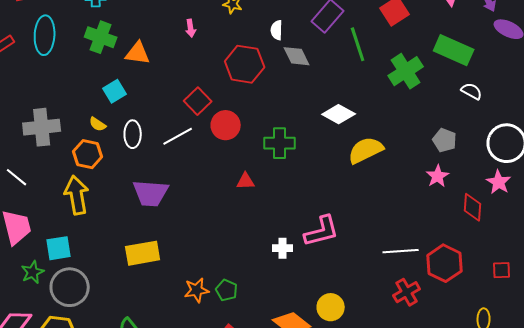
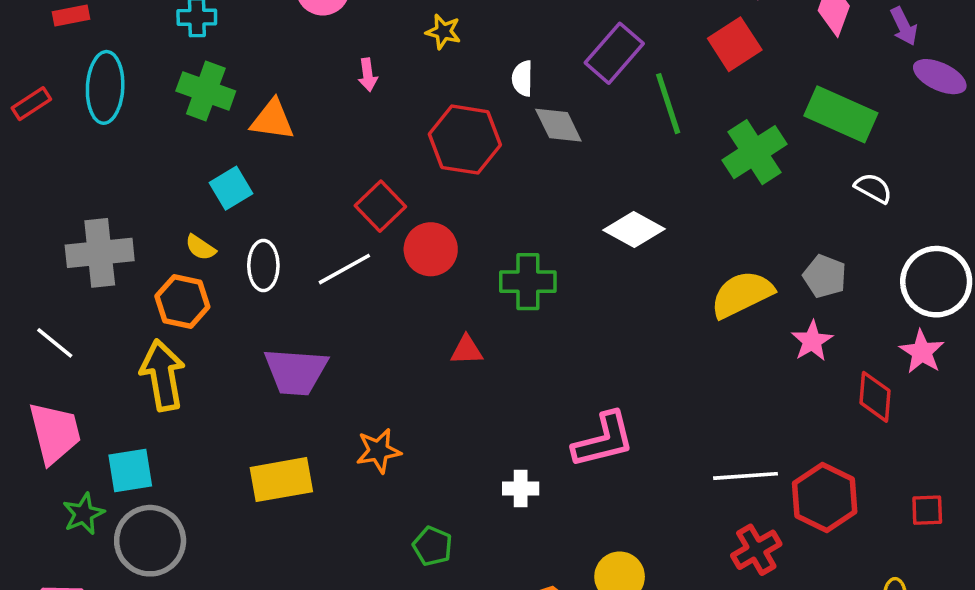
yellow semicircle: (366, 150) -> (742, 294), moved
white cross: (283, 248) -> (521, 489), moved
orange star: (197, 290) -> (379, 451), moved

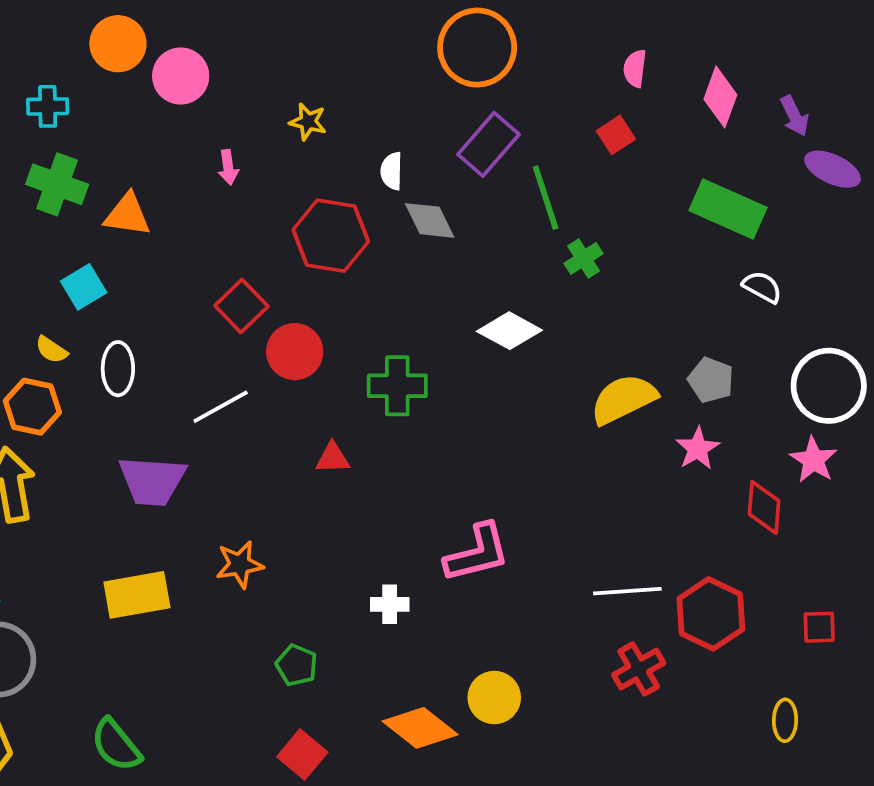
red square: (735, 44) -> (616, 135), size x0.7
green cross: (754, 152) -> (584, 258), moved, size x0.6
white line: (344, 269) -> (221, 407), moved

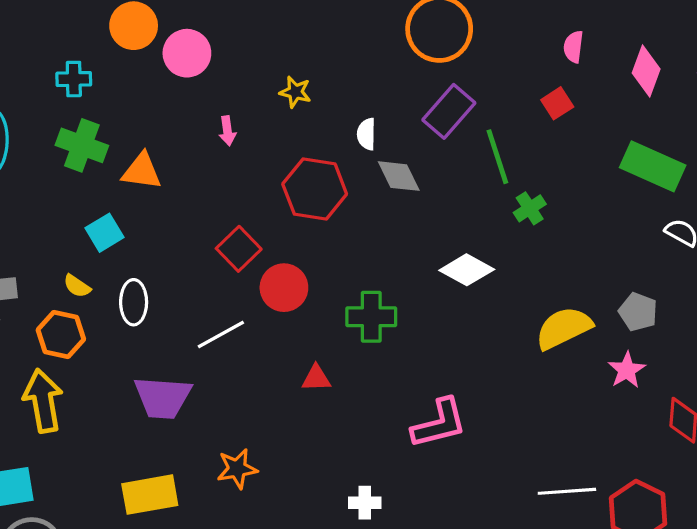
pink L-shape: (477, 553) -> (439, 423), moved

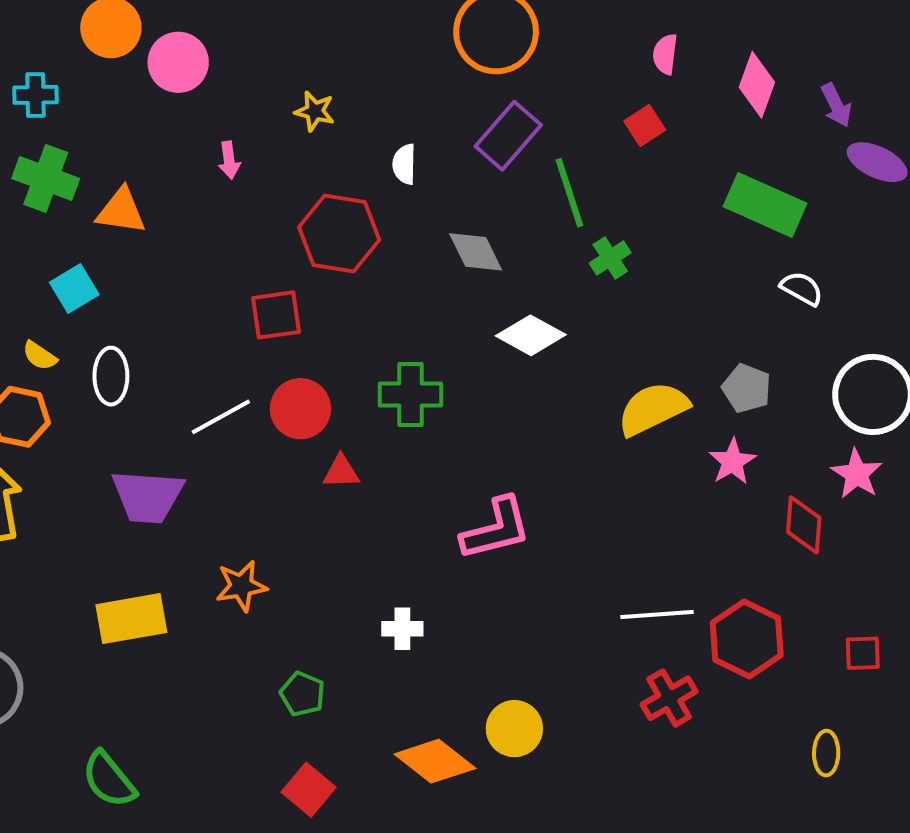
gray diamond: (399, 176) -> (476, 252), moved
red square: (239, 249) -> (276, 315), moved, turned 36
red circle: (284, 288) -> (300, 409), moved

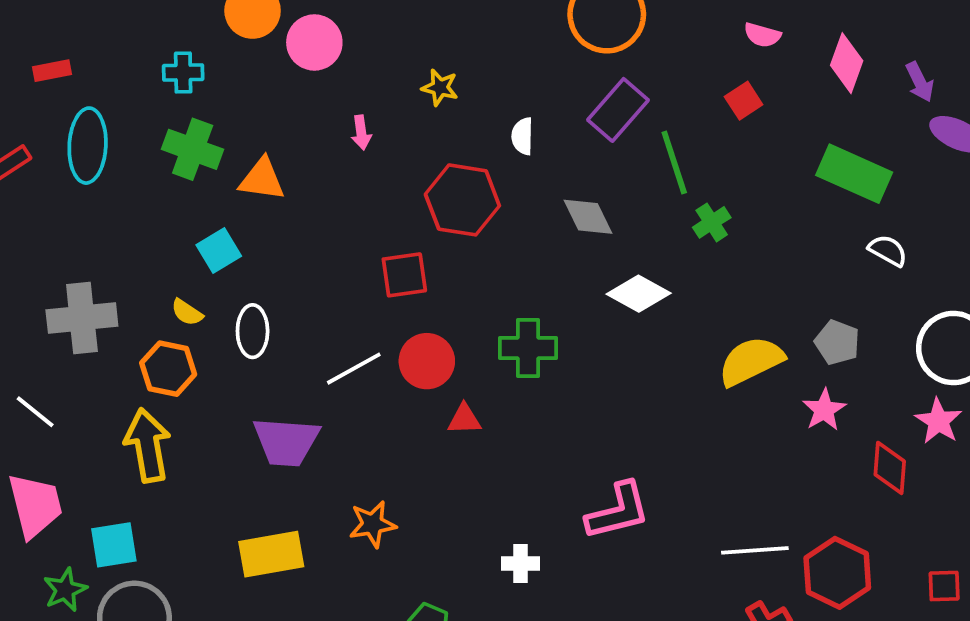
pink semicircle: (665, 54) -> (762, 35), turned -81
pink L-shape: (496, 529) -> (618, 511), moved

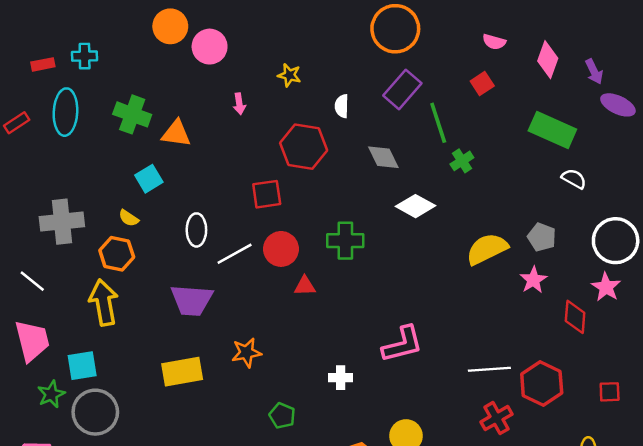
cyan cross: (183, 72) -> (85, 56), moved
white ellipse: (253, 331) -> (196, 230), moved

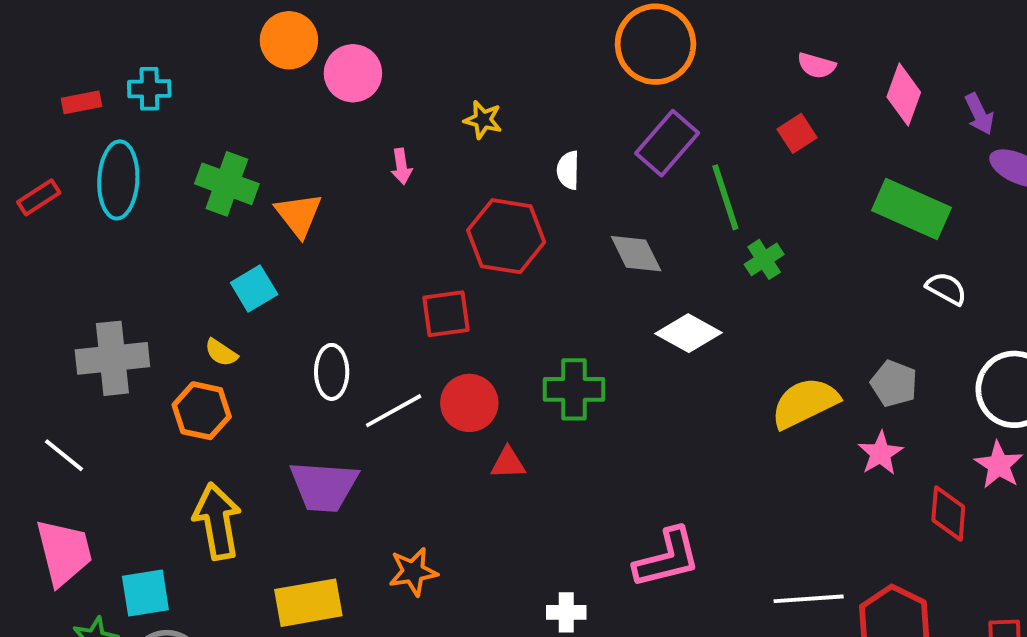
orange triangle: (176, 133) -> (299, 215), turned 44
yellow arrow: (104, 303) -> (217, 521), moved

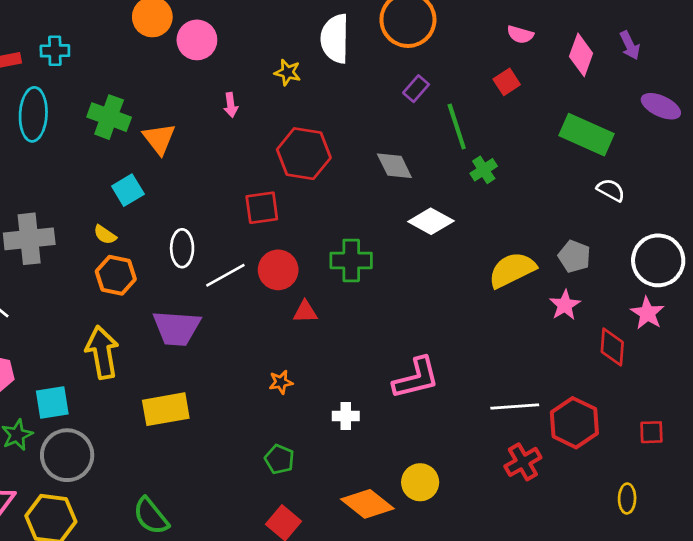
purple arrow: (979, 114) -> (630, 45), moved
purple rectangle: (667, 143) -> (416, 89), size x0.6
white semicircle: (568, 170) -> (335, 39), moved, size x1.8
orange hexagon: (202, 411) -> (116, 275), moved
orange star: (413, 572) -> (281, 382), moved, size x0.7

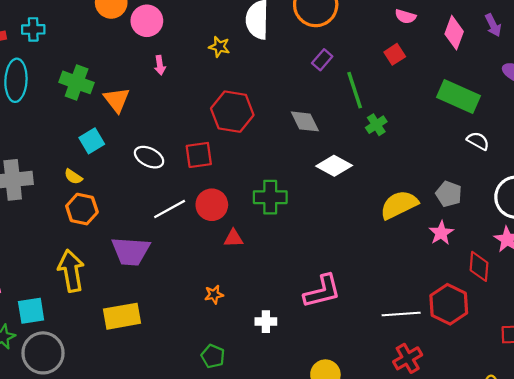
pink arrow: (231, 105) -> (160, 65), moved
white ellipse: (182, 248) -> (149, 157), moved, turned -64
red hexagon: (574, 423) -> (449, 304), moved

